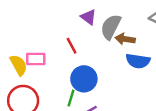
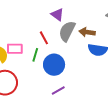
gray semicircle: (111, 27) -> (67, 31), moved
green line: (71, 98) -> (35, 55), moved

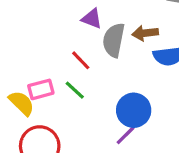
green line: (35, 55) -> (75, 90), turned -48
blue circle: (54, 65) -> (134, 110), moved

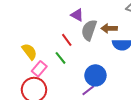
pink rectangle: (41, 89) -> (39, 69), moved, turned -42
yellow semicircle: (22, 103) -> (29, 52), moved

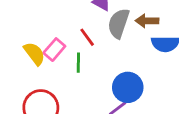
green line: (61, 58) -> (78, 63), turned 40
pink rectangle: (39, 69) -> (54, 50), moved

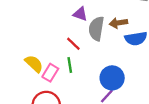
pink rectangle: (54, 50) -> (50, 73), moved

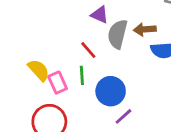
pink rectangle: (50, 73) -> (58, 83), turned -60
blue circle: (112, 78) -> (111, 91), moved

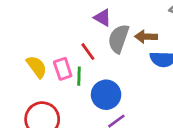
pink rectangle: (58, 83) -> (63, 69), moved

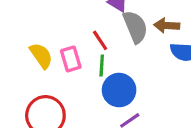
gray semicircle: (119, 39) -> (135, 27), turned 136
green line: (79, 76) -> (102, 65), moved

